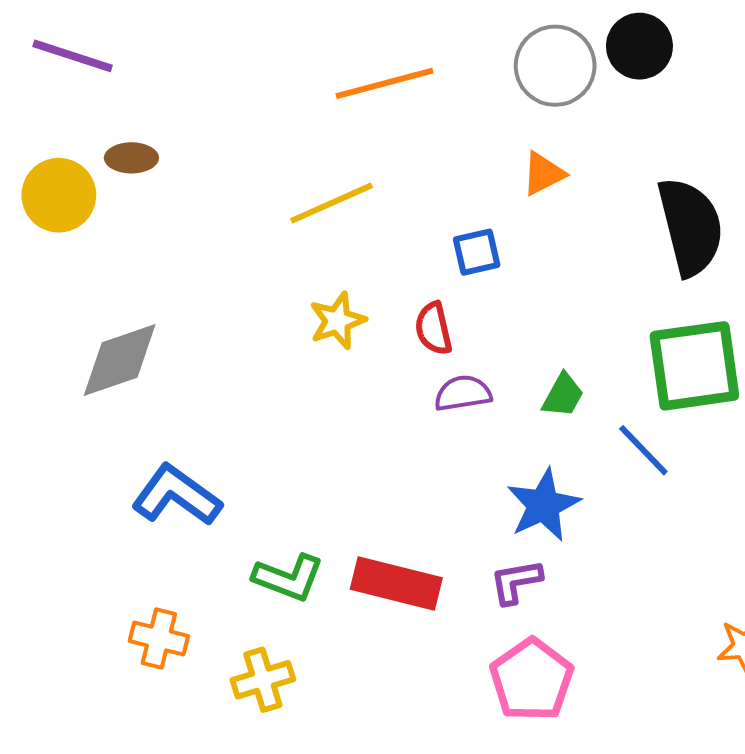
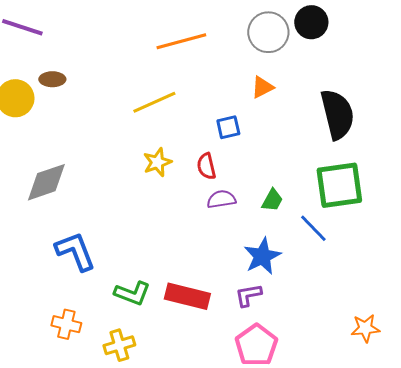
blue L-shape: (177, 495) -> (75, 251), turned 33

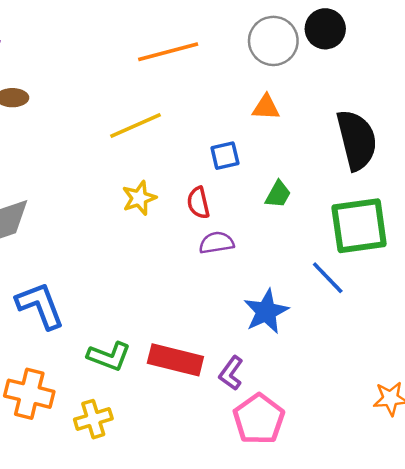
orange triangle: (262, 87) -> (266, 107), turned 30
green trapezoid: (272, 200) -> (278, 194), moved
purple L-shape: (248, 295) -> (231, 373), moved, turned -44
orange cross: (66, 324) -> (29, 394), size x1.4

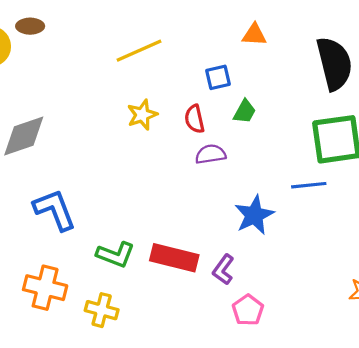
green trapezoid: (278, 194) -> (245, 112), moved
blue line: (328, 278) -> (309, 185), turned -52
yellow cross: (93, 419) -> (102, 310), turned 32
pink pentagon: (259, 419) -> (248, 310), size x0.7

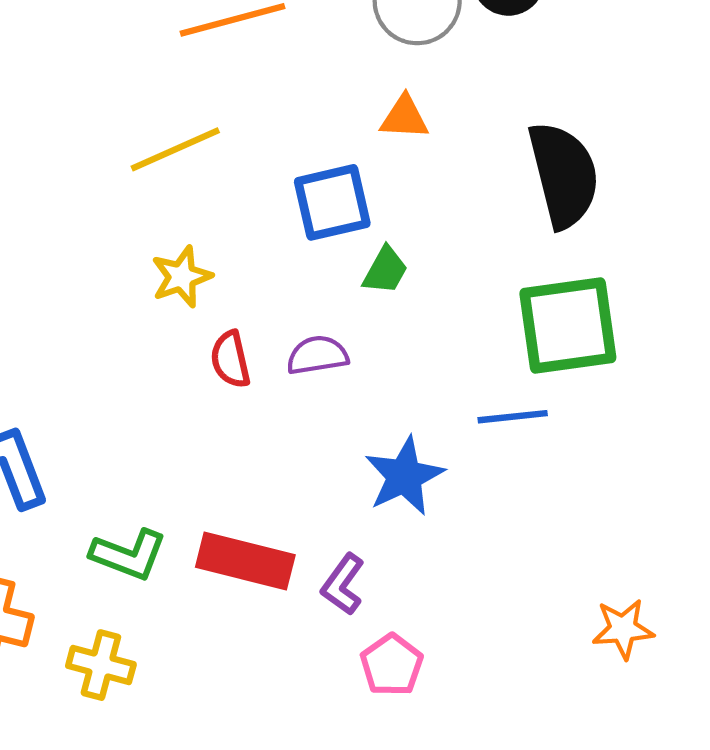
blue square: (218, 77) -> (332, 202), size x1.5
red semicircle: (195, 119) -> (230, 359), moved

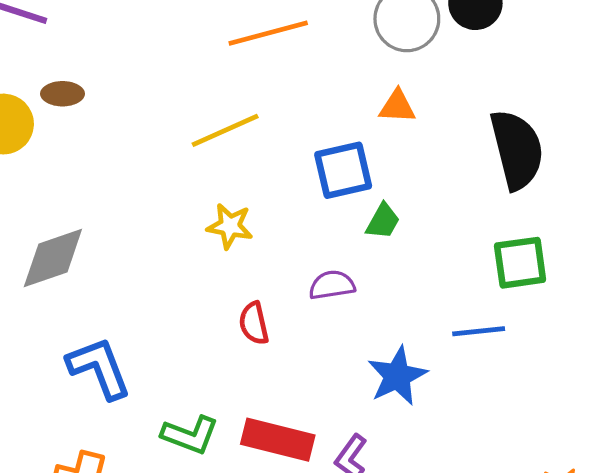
yellow star: (182, 277) -> (230, 226), turned 30
green square: (568, 325) -> (520, 263), size x0.7
red semicircle: (230, 359) -> (254, 323), moved

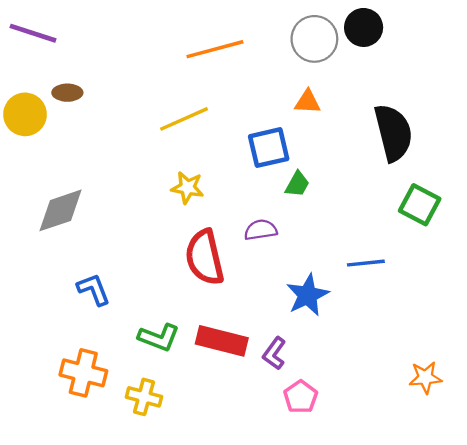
green square: (520, 263) -> (420, 205), moved, turned 36
red semicircle: (254, 323) -> (205, 257), size x1.8
blue L-shape: (99, 368) -> (94, 289), size x0.7

